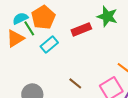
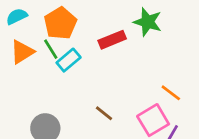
cyan semicircle: (20, 18) -> (17, 16), moved
green line: (29, 28) -> (51, 49), moved

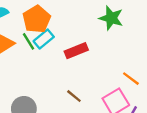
red rectangle: (112, 40) -> (76, 51), moved
cyan rectangle: (69, 60) -> (44, 39), moved

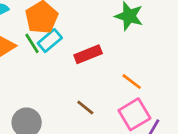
orange line: (131, 79) -> (132, 82), moved

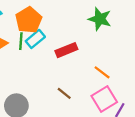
green line: (32, 43) -> (21, 41), turned 36

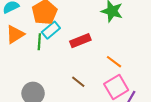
green line: (21, 41) -> (39, 42), moved

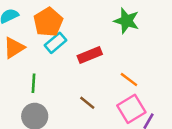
green line: (39, 42) -> (33, 83), moved

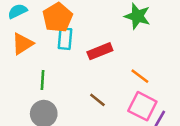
cyan rectangle: (56, 43) -> (65, 39), turned -45
pink square: (131, 109) -> (142, 106), turned -32

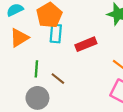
brown line: (97, 100) -> (58, 79), moved

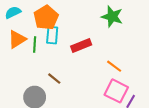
green line: (36, 69) -> (35, 44), moved

